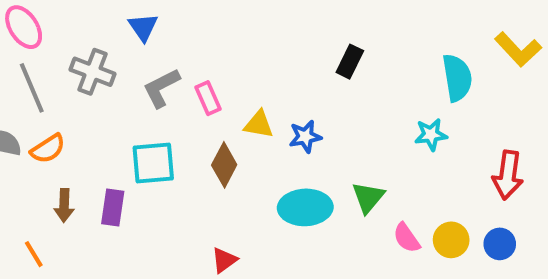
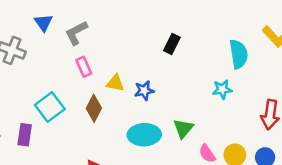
gray L-shape: (161, 88) -> (76, 33), moved
cyan square: (153, 163) -> (50, 107), turned -32

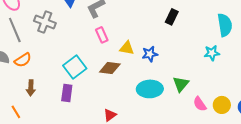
brown diamond: (94, 108) -> (110, 68), turned 70
purple rectangle: (25, 135) -> (67, 93), moved

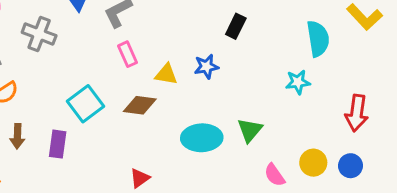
blue star: (150, 54) -> (206, 67), moved
purple rectangle: (67, 93) -> (58, 144), moved
pink semicircle: (200, 104) -> (275, 175), moved

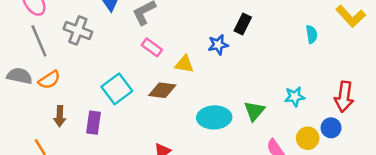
cyan semicircle: (318, 39) -> (312, 34), size x0.6
pink rectangle: (127, 54) -> (152, 47), turned -30
blue star: (206, 67) -> (218, 45), moved
cyan star: (298, 82) -> (295, 97), moved
blue circle: (350, 166) -> (331, 128), moved

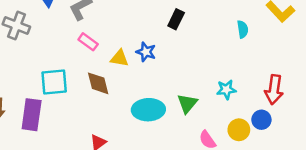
blue star: (218, 45) -> (146, 52), moved, turned 30
cyan square: (117, 89) -> (54, 82), turned 32
brown diamond: (162, 90) -> (98, 83), turned 68
purple rectangle: (93, 123) -> (32, 115), size x1.4

